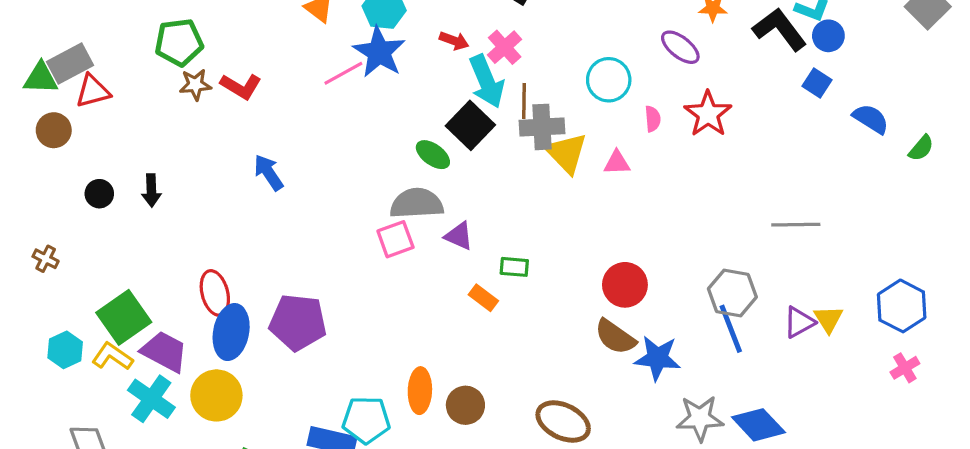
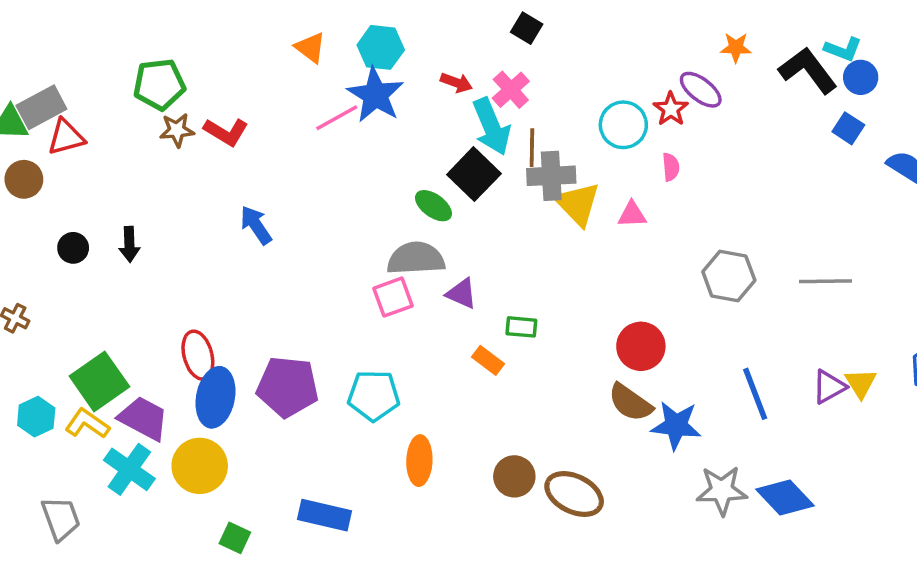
red star: (708, 114) -> (671, 109), moved, size x0.7
gray hexagon: (732, 293) -> (729, 276), moved
brown circle: (465, 405) -> (514, 476), moved
cyan pentagon: (366, 420) -> (374, 396), moved

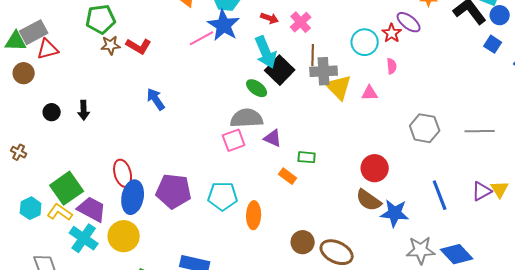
cyan arrow: (491, 127) -> (266, 52), moved
orange ellipse: (419, 461) -> (254, 215), moved

